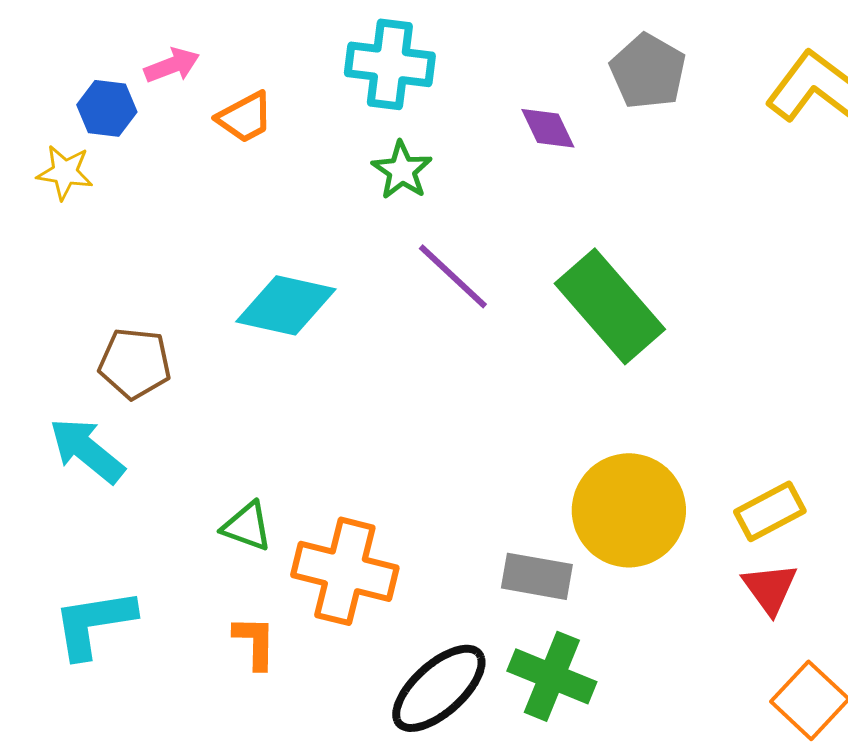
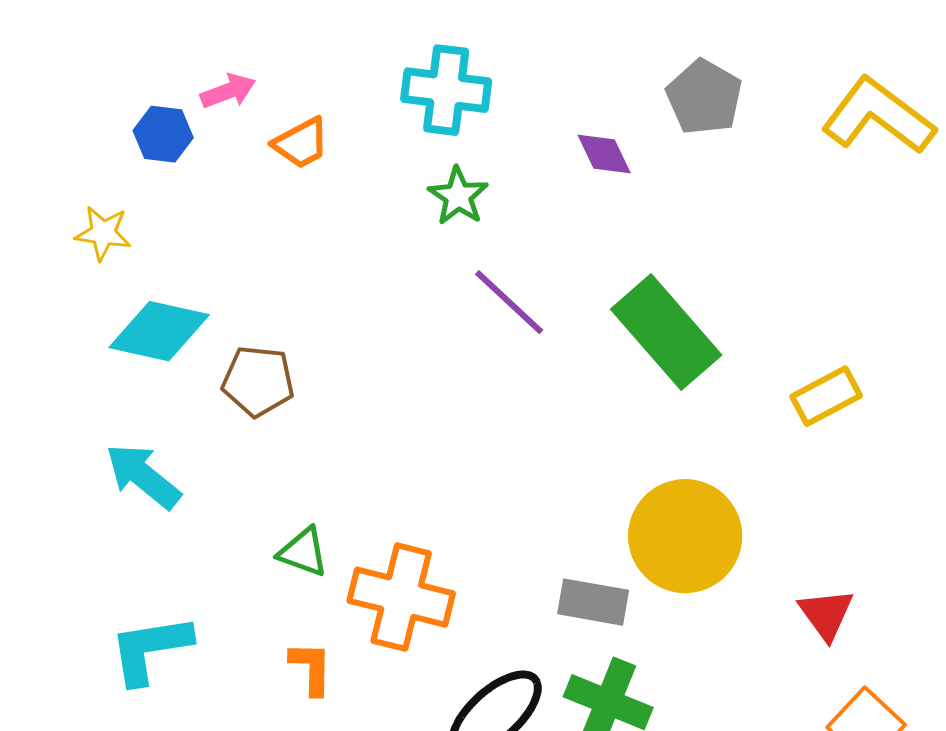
yellow star: (65, 172) -> (103, 233), moved
cyan diamond: (286, 305) -> (159, 331), moved
brown pentagon: (135, 363) -> (258, 381), moved
yellow rectangle: (770, 511) -> (826, 396), moved

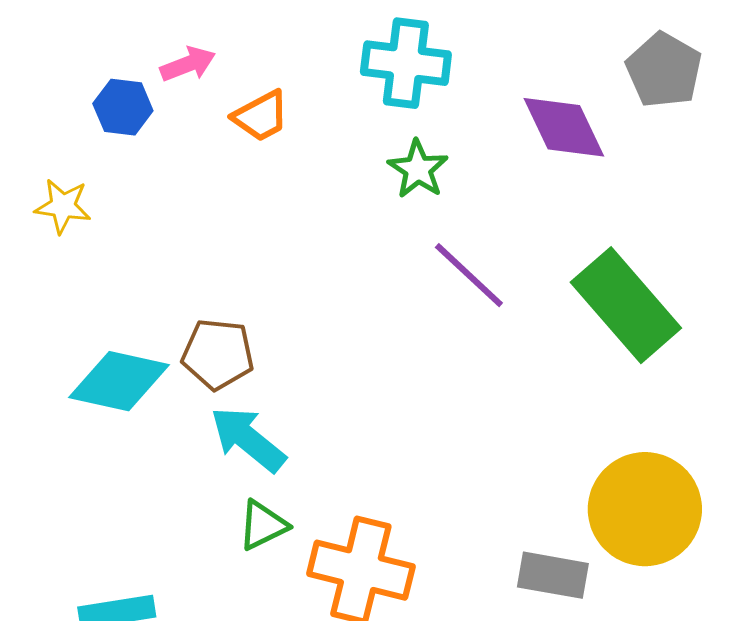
purple diamond: (604, 154) -> (564, 127), size x1.5
cyan diamond: (159, 331) -> (119, 381), moved
cyan arrow: (143, 476) -> (248, 439), moved
green triangle: (303, 552) -> (263, 525), turned -46

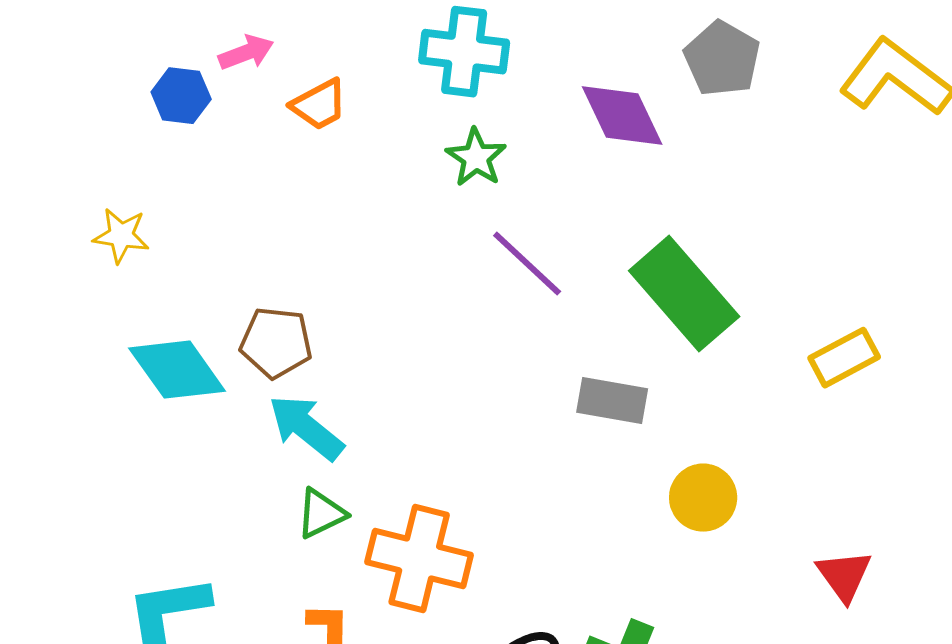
yellow star: (63, 206) -> (121, 236), moved
cyan diamond: (119, 381) -> (177, 370), turned 42
yellow circle: (645, 509) -> (703, 498), size x0.6
gray rectangle: (553, 575) -> (612, 401), moved

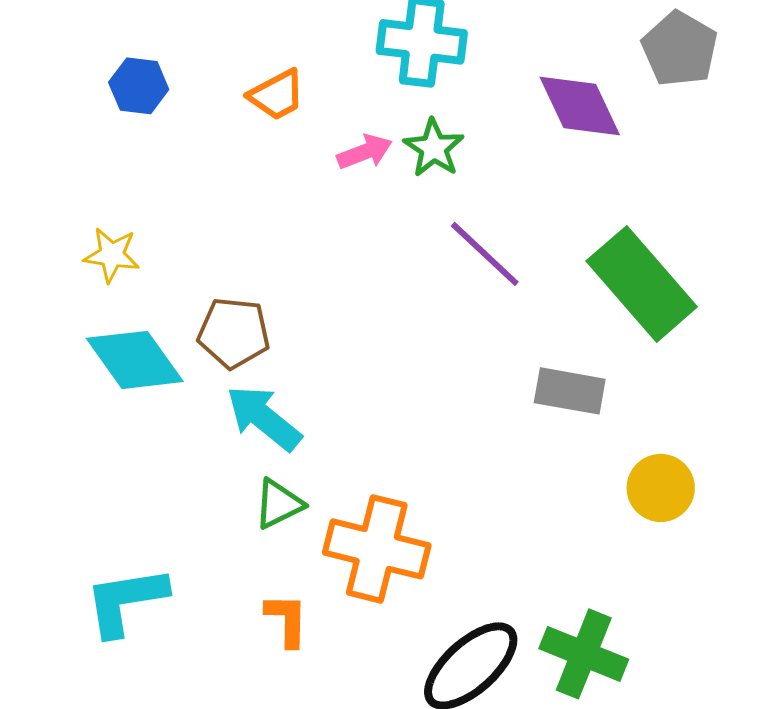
pink arrow: (246, 53) -> (365, 152), moved
yellow star: (121, 236) -> (112, 255), moved

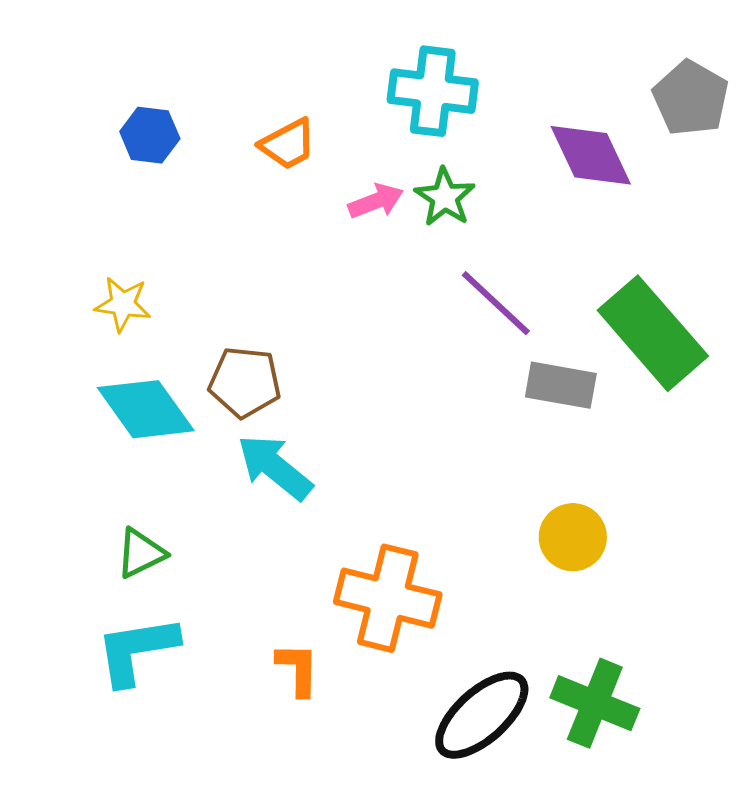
gray rectangle: (570, 391) -> (561, 385), moved
yellow circle: (661, 488) -> (573, 537), moved
green triangle: (279, 504) -> (141, 553), moved

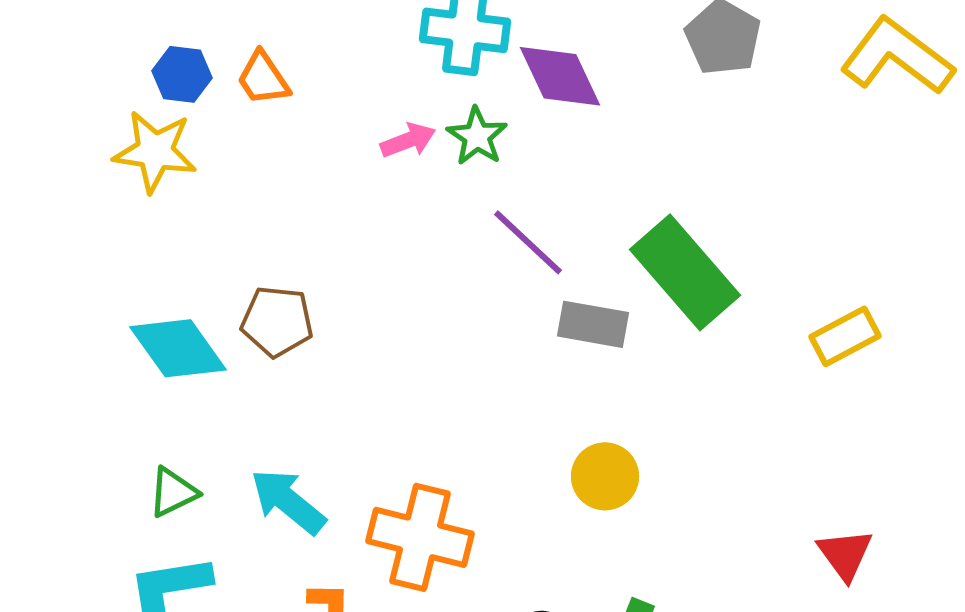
orange trapezoid: (288, 144) -> (263, 78), moved, turned 84
purple diamond: (591, 155) -> (560, 76), moved
yellow star: (123, 304) -> (155, 151), moved, size x1.5
cyan arrow: (275, 467) -> (288, 501), moved

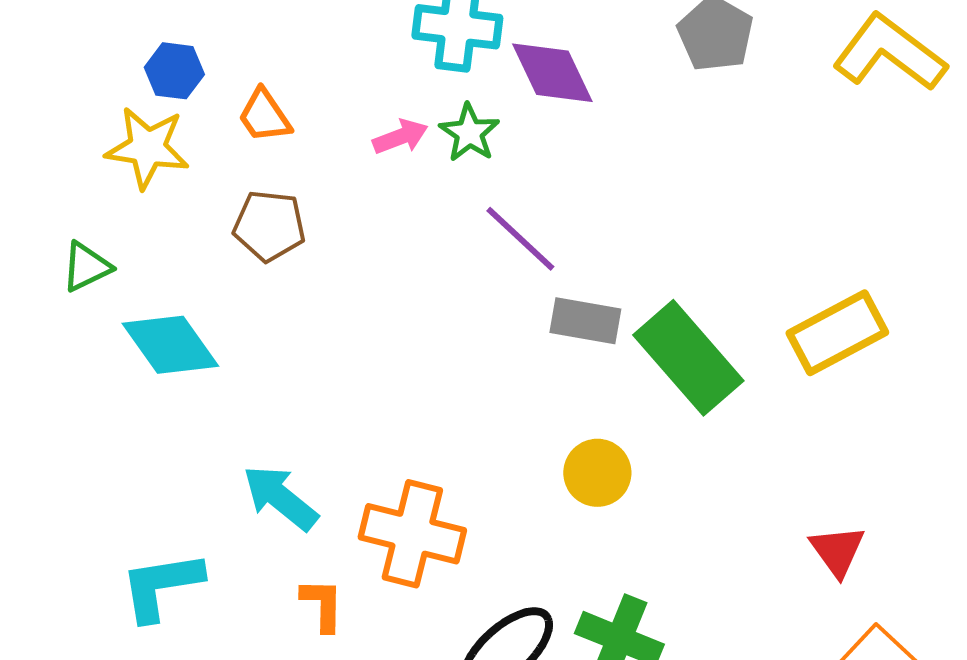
orange trapezoid: (263, 78) -> (264, 116), moved
green rectangle: (685, 272) -> (688, 358), moved
brown pentagon: (277, 321) -> (269, 226), moved
yellow rectangle: (845, 336) -> (837, 333), size x1.4
green triangle: (173, 492) -> (86, 267), moved

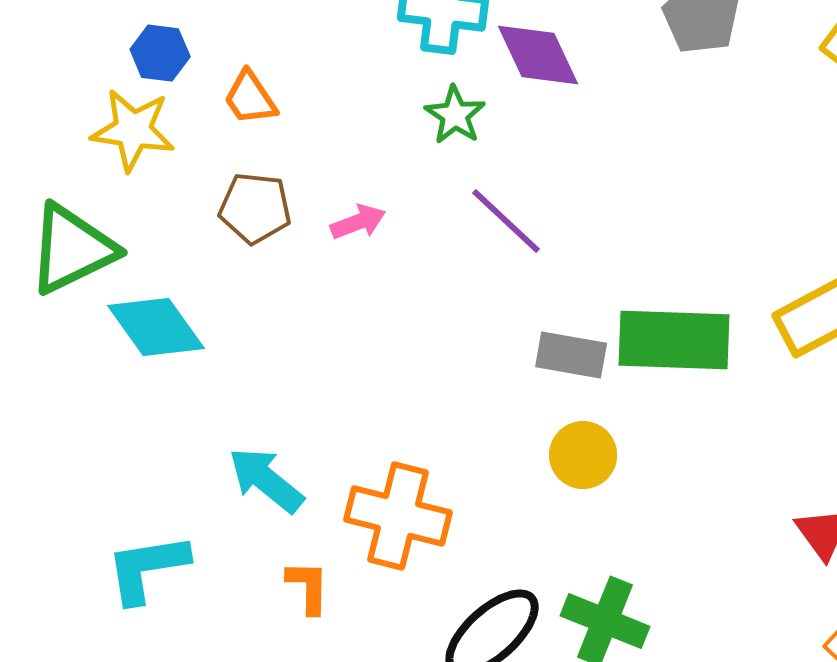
pink arrow: (400, 137) -> (358, 222), moved
green triangle: (86, 267) -> (72, 249), size x1.8
gray rectangle: (585, 321) -> (571, 355), moved
green rectangle: (688, 358) -> (674, 340), turned -47

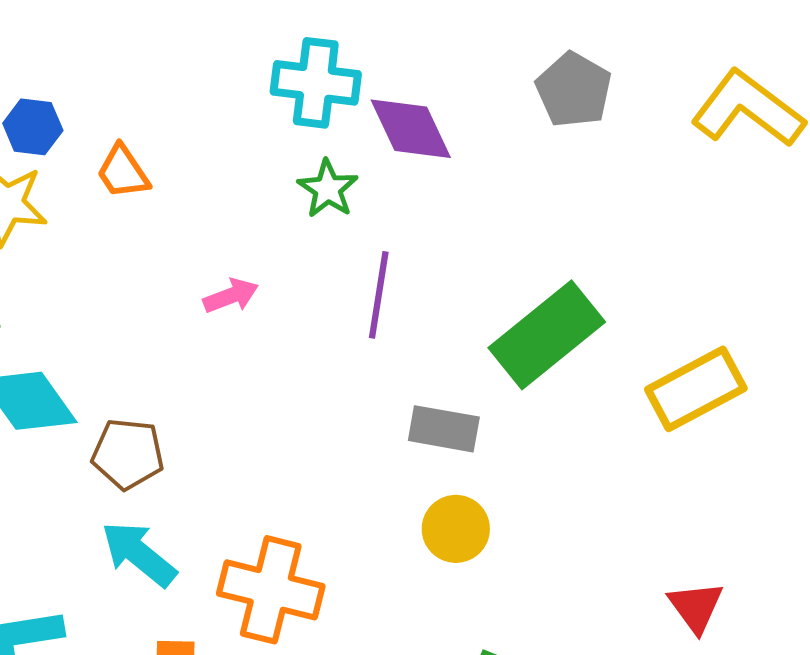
brown pentagon: (255, 208) -> (128, 454), moved
purple line: (506, 221) -> (379, 295), turned 56
green rectangle: (674, 340) -> (547, 335), moved, turned -41

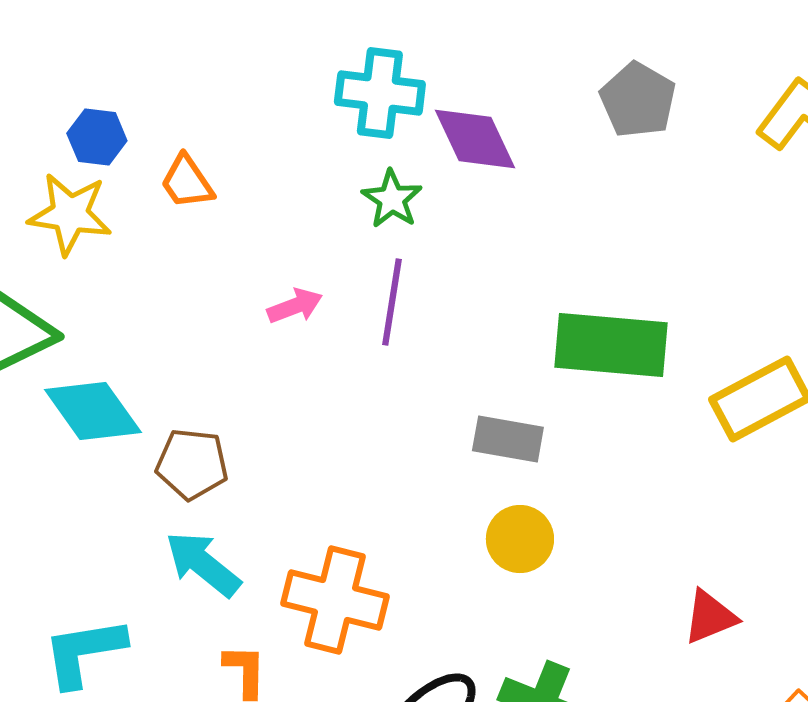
purple line: (379, 295) -> (392, 302), moved
green rectangle: (547, 335) -> (611, 345), turned 44
red triangle: (696, 607) -> (710, 617), moved, turned 44

